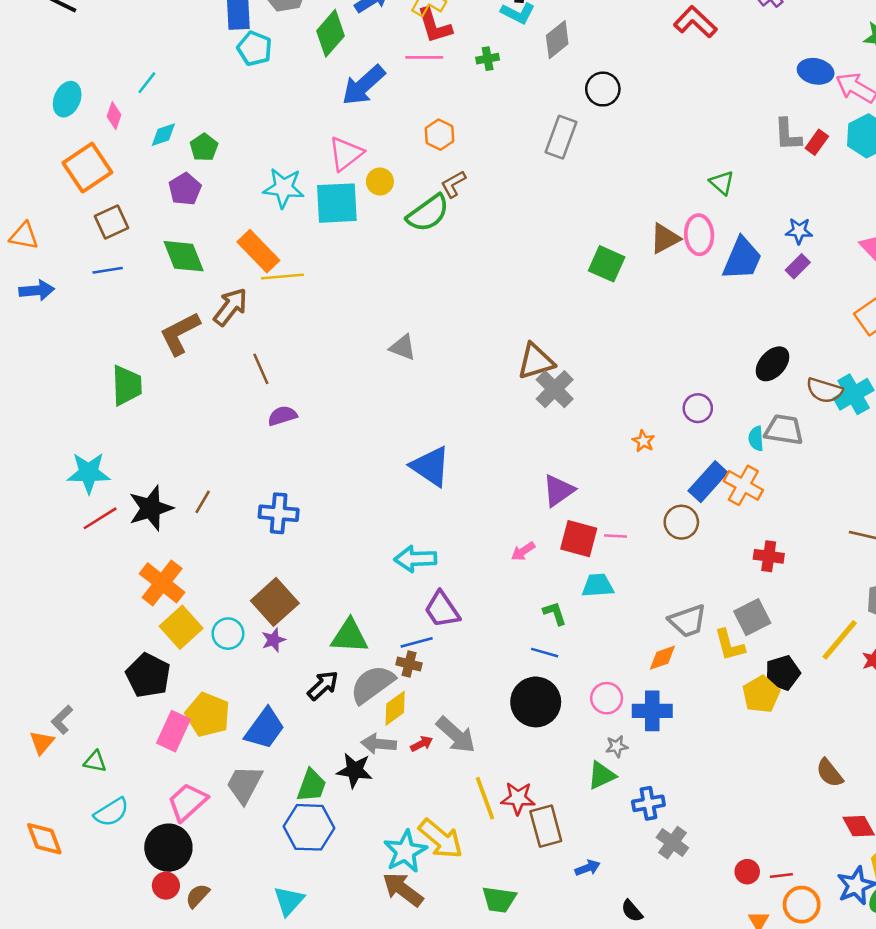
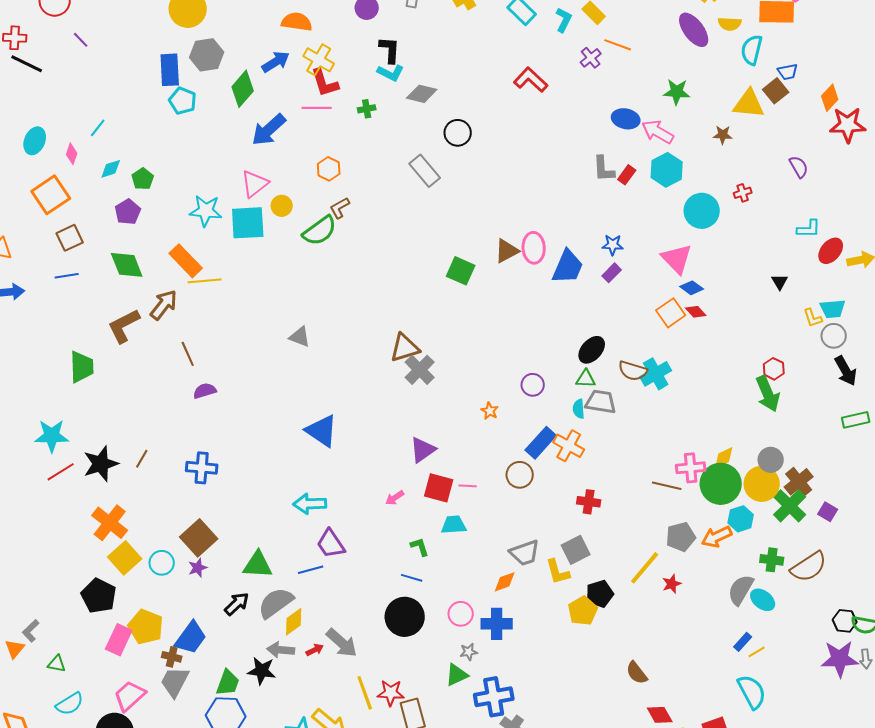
gray diamond: (557, 40) -> (422, 94), turned 52
gray rectangle: (561, 137) -> (425, 171), turned -60
green triangle: (722, 183) -> (586, 379), moved, turned -40
brown cross: (409, 664) -> (172, 657), moved
blue cross: (648, 803) -> (494, 697), size x1.5

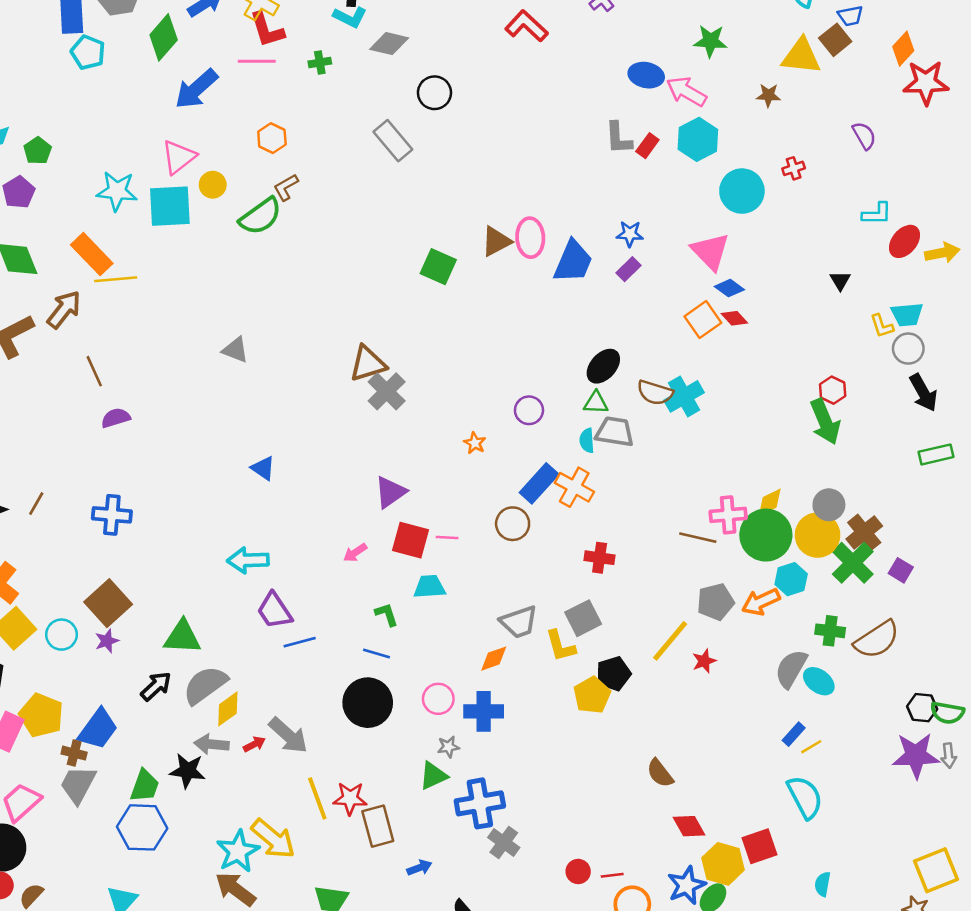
blue triangle: (322, 431) -> (263, 468), size x0.6
blue line: (311, 570) -> (300, 642), moved

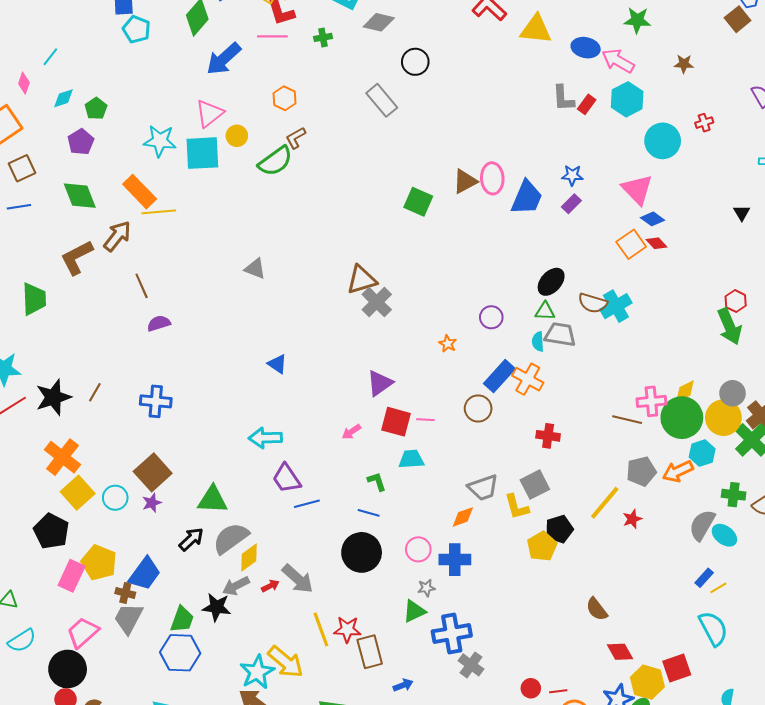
yellow triangle: (801, 56) -> (536, 29), moved
gray arrow: (211, 744) -> (236, 586), turned -32

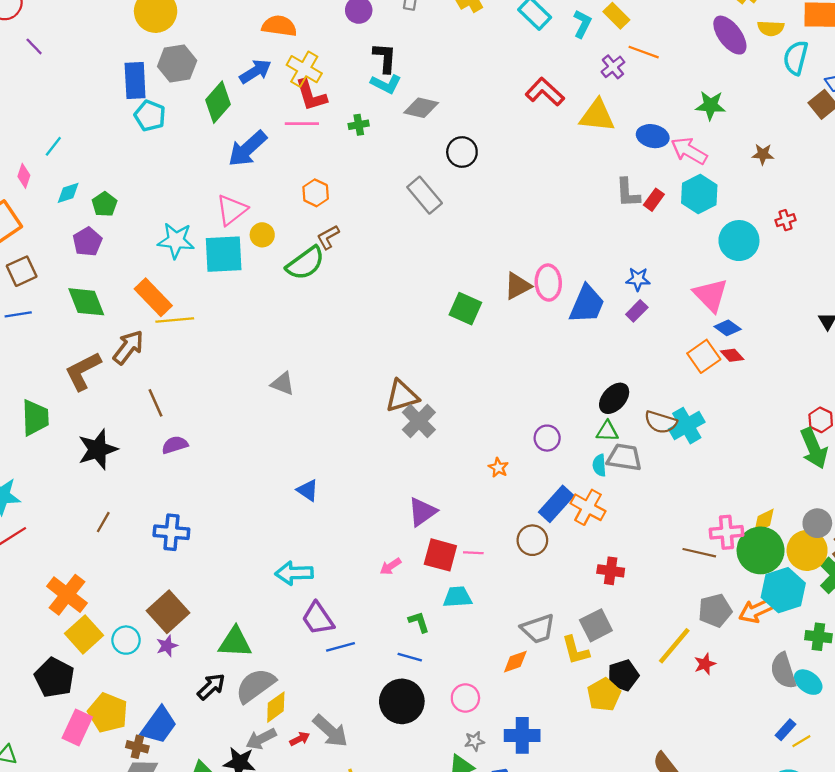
black star: (53, 397) -> (98, 449), moved
cyan hexagon: (702, 453) -> (783, 590), size x1.5
gray semicircle: (702, 525) -> (783, 671), turned -48
blue cross: (455, 560) -> (522, 735), moved

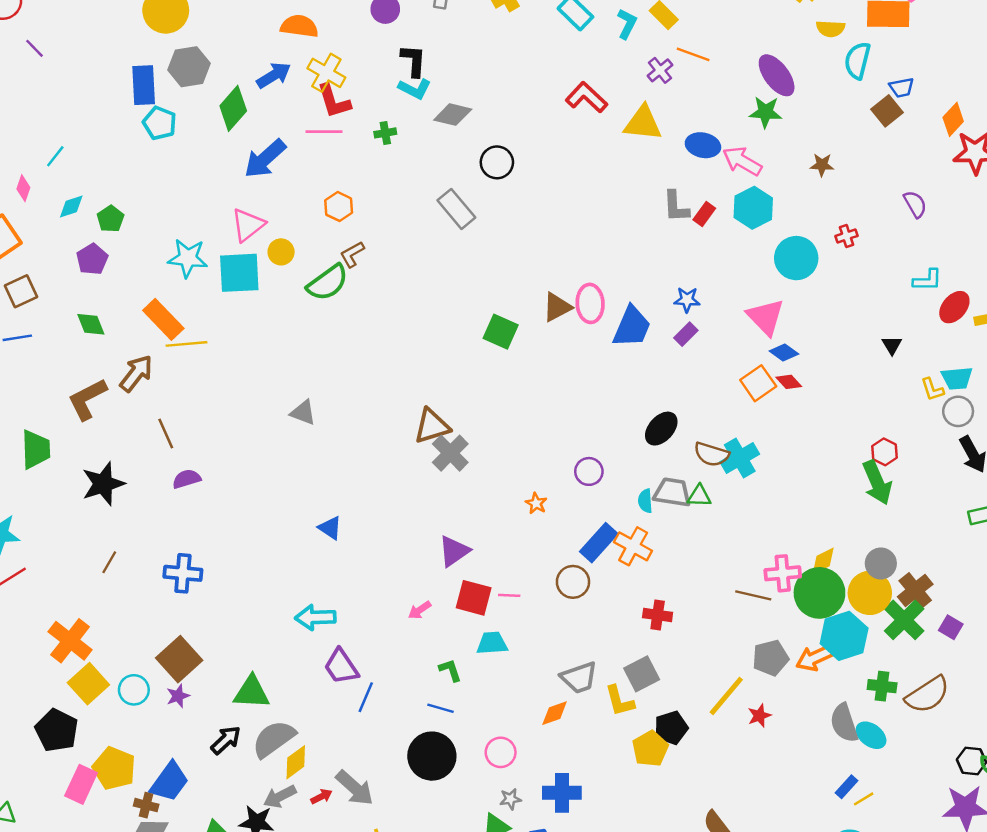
purple ellipse: (730, 35) -> (777, 75), moved
green diamond: (86, 302) -> (91, 324), size x0.7
green triangle: (607, 431) -> (699, 496), moved
blue line: (341, 647) -> (366, 697), turned -52

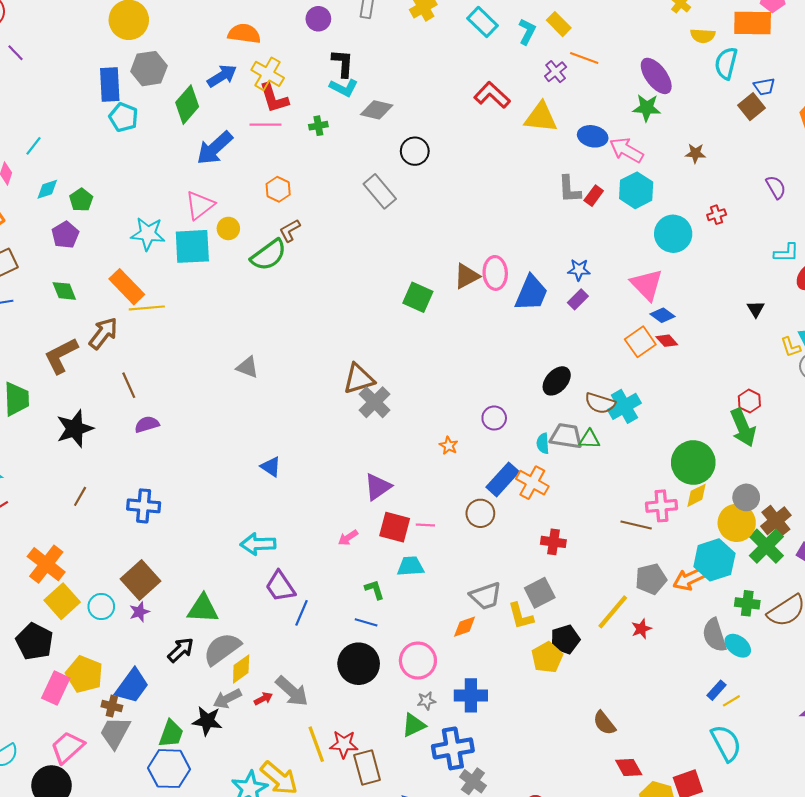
green circle: (819, 593) -> (693, 462), moved
pink circle: (501, 752) -> (418, 661), size x1.4

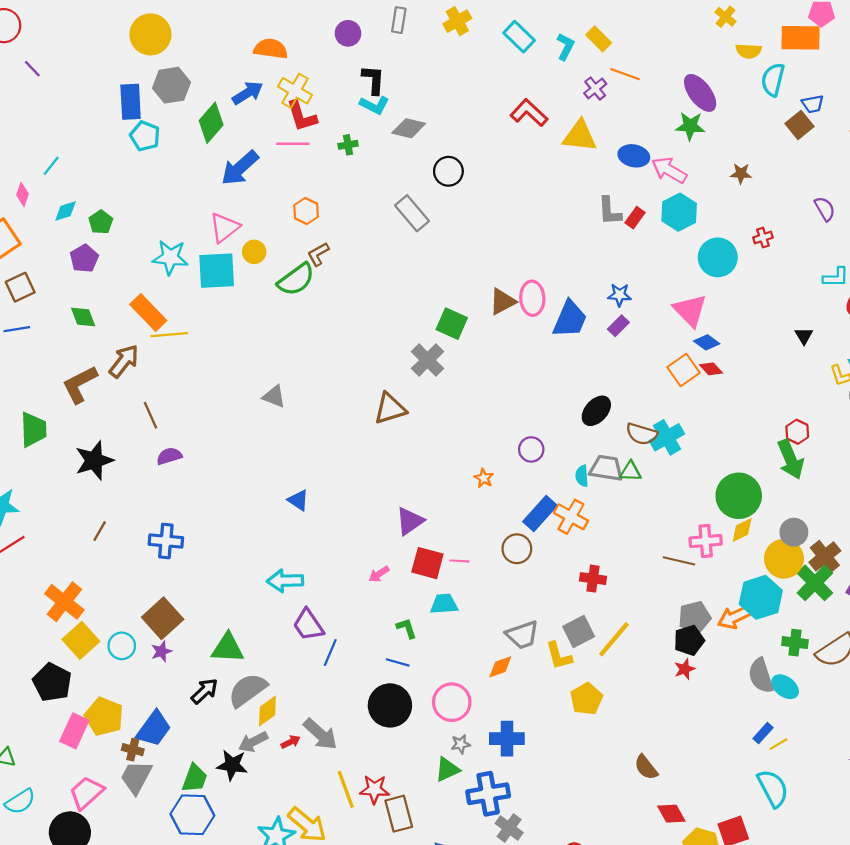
gray cross: (375, 402) -> (427, 360), moved
yellow line: (613, 612) -> (614, 639), moved
black pentagon: (565, 639) -> (689, 640), moved

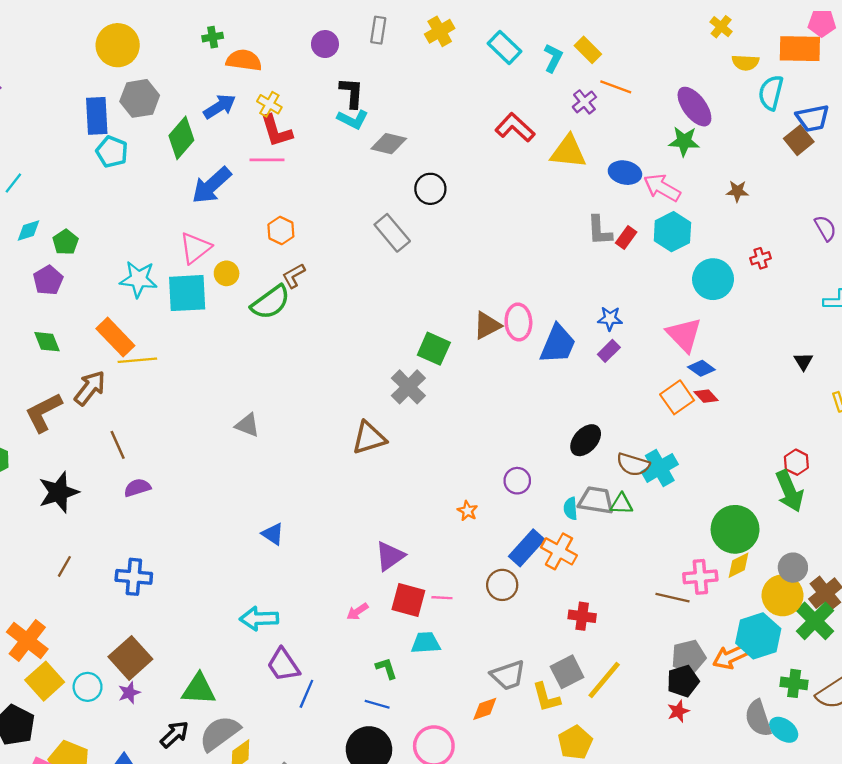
yellow cross: (295, 91) -> (269, 104), size x0.7
blue trapezoid: (813, 104) -> (813, 118), size x1.4
green cross: (348, 145) -> (213, 37), moved

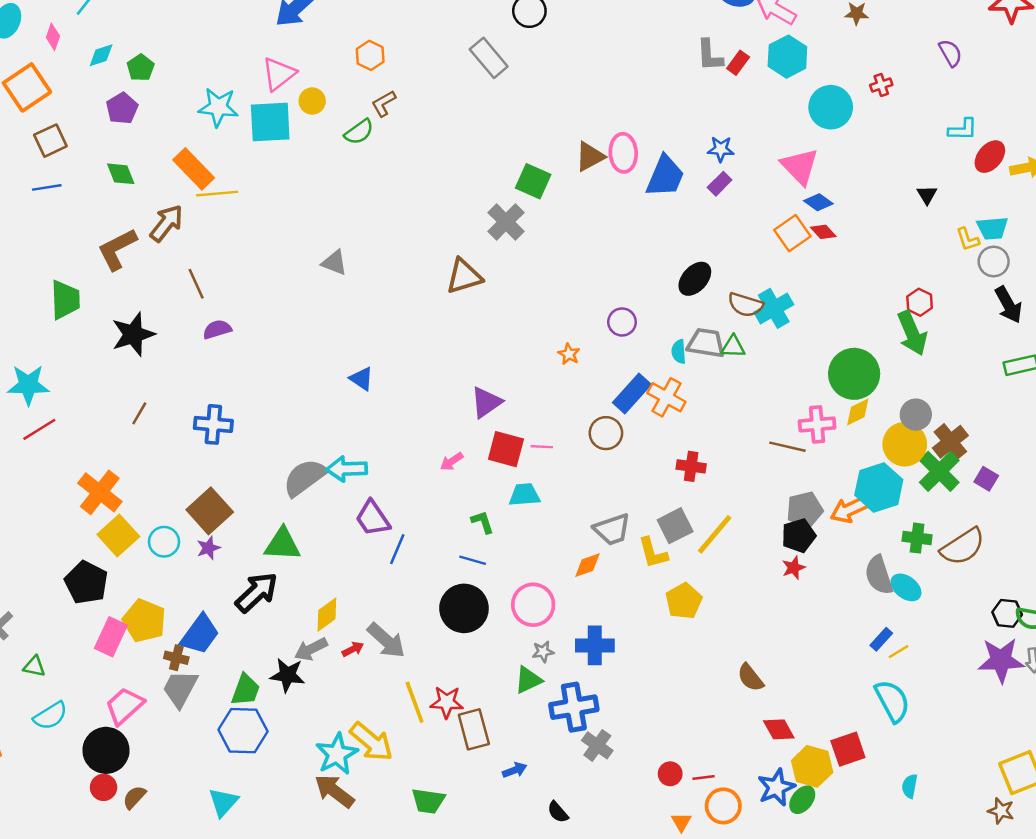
green semicircle: (271, 302) -> (359, 132), size x0.7
gray semicircle: (220, 733) -> (305, 478), moved
black arrow: (174, 734) -> (257, 592), size x1.4

